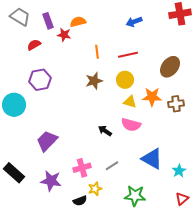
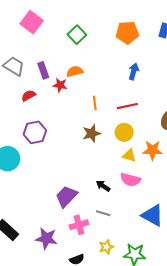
blue arrow: (134, 22) -> (134, 71), turned 126
purple trapezoid: (47, 141) -> (66, 196), moved
gray line: (112, 166) -> (103, 213), moved, turned 48
yellow star: (95, 189) -> (106, 247), moved

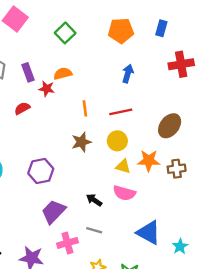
red semicircle: (29, 96) -> (22, 108), moved
purple hexagon: (35, 132) -> (41, 171), moved

